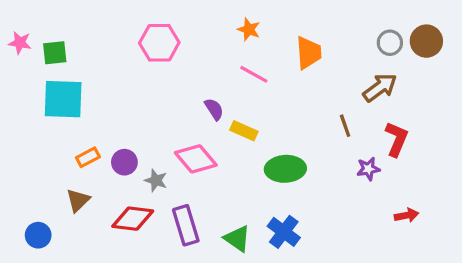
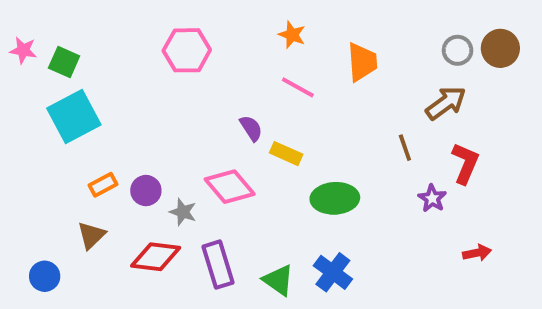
green square: (55, 53) -> (64, 62), turned 30
cyan square: (63, 99) -> (74, 117), turned -30
purple star: (368, 169) -> (432, 198), turned -30

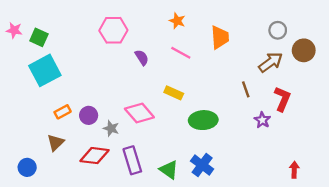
brown circle: (500, 48) -> (304, 50), moved
purple semicircle: (251, 128) -> (142, 57), moved
red arrow: (477, 253) -> (294, 170), moved, turned -77

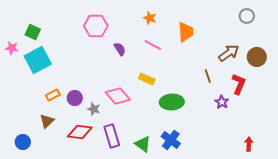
pink star: (14, 30) -> (12, 48), moved
gray circle: (278, 30) -> (247, 16), moved
brown circle: (304, 50) -> (257, 57), moved

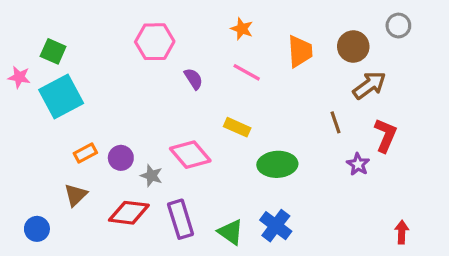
brown circle: (257, 57) -> (353, 46), moved

